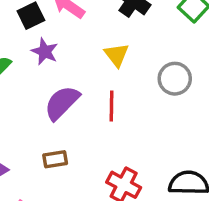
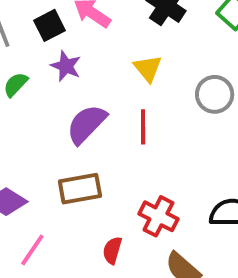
brown rectangle: (55, 159) -> (80, 189), size x1.5

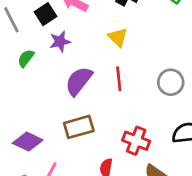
purple star: (66, 66) -> (60, 42), turned -30
gray circle: (215, 94) -> (171, 82), moved

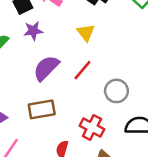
red line: (119, 79) -> (82, 70), turned 40
gray circle: (171, 82) -> (116, 91), moved

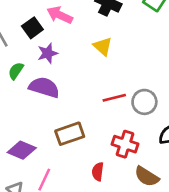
purple semicircle: (46, 68) -> (44, 87), moved, turned 72
red line: (82, 70) -> (114, 98), moved, turned 45

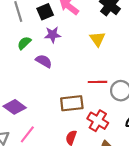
purple semicircle: (44, 87) -> (44, 61), size x0.7
brown rectangle: (70, 134) -> (72, 103), moved

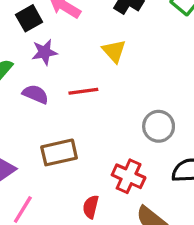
red line: (98, 82) -> (83, 91), moved
brown rectangle: (72, 103) -> (59, 152), moved

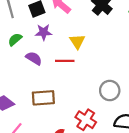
yellow triangle: (114, 51) -> (77, 41), moved

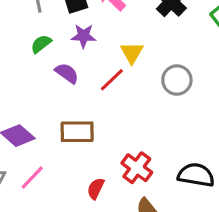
red line: (65, 61) -> (112, 80), turned -48
gray circle: (110, 90) -> (177, 80), moved

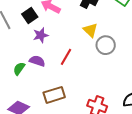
green semicircle: (41, 44) -> (19, 69), moved
yellow triangle: (132, 53) -> (90, 30), moved

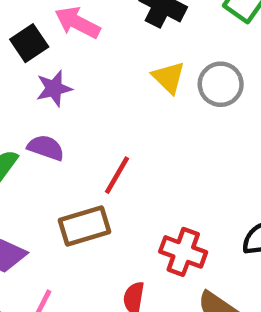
gray circle: (106, 45) -> (221, 84), moved
red line: (66, 57) -> (117, 175), moved

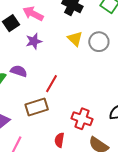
purple star: (54, 88) -> (34, 41), moved

